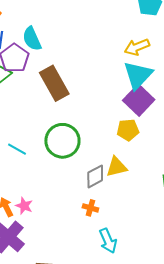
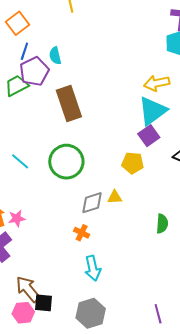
cyan semicircle: (32, 39) -> (55, 56), size x0.7
purple square: (139, 100) -> (149, 136), size x0.7
yellow triangle: (117, 167) -> (115, 197), size x0.7
pink star: (24, 206) -> (17, 218), turned 30

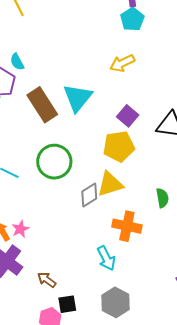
cyan triangle: (153, 111) -> (78, 98), moved
yellow pentagon: (133, 163) -> (119, 146), size x1.4
yellow triangle: (115, 197) -> (110, 184), size x1.8
orange cross: (82, 233) -> (127, 226), moved, size x1.8
brown arrow: (28, 289) -> (47, 280), moved, size x0.7

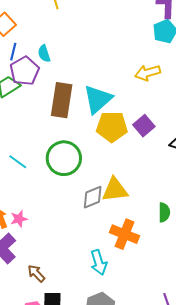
brown rectangle: (42, 105) -> (62, 100), turned 32
yellow pentagon: (119, 146) -> (112, 127), moved

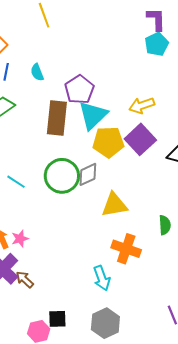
purple pentagon: (25, 71) -> (79, 90), moved
yellow arrow: (148, 73) -> (142, 105), moved
purple square: (144, 126) -> (140, 139), size x1.4
gray diamond: (93, 197) -> (88, 174), moved
brown arrow: (36, 273) -> (25, 280), moved

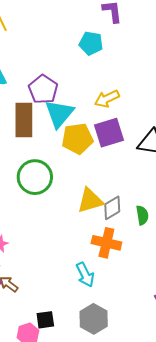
cyan pentagon: (157, 44) -> (91, 43), moved, turned -30
purple square: (140, 139) -> (109, 133), turned 32
gray diamond: (88, 174) -> (112, 208), moved

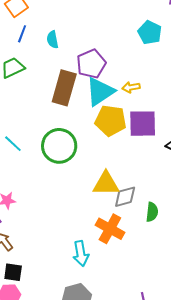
yellow arrow: (107, 99) -> (131, 87), moved, size x0.7
black square: (45, 320) -> (13, 272), moved

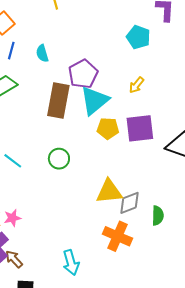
yellow arrow: (131, 87) -> (136, 85), moved, turned -36
yellow pentagon: (111, 121) -> (108, 128), size x0.7
green circle: (59, 146) -> (59, 159), size x0.6
cyan arrow: (81, 254) -> (71, 262), moved

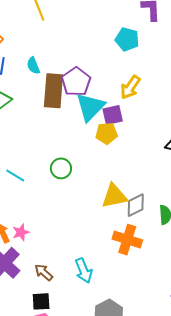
yellow arrow: (136, 85) -> (130, 87), size x1.4
brown rectangle: (58, 100) -> (53, 91), moved
purple square: (140, 128) -> (113, 115), moved, size x0.7
brown arrow: (14, 259) -> (44, 272), moved

